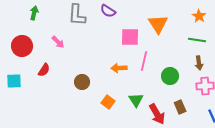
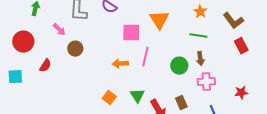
pink arrow: (58, 42) -> (59, 30), moved
green circle: (170, 76) -> (179, 66), moved
brown circle: (82, 82) -> (75, 49), moved

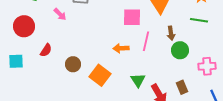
brown circle: (75, 49) -> (73, 64), moved
brown arrow: (200, 59) -> (171, 33), moved
orange square: (109, 98) -> (100, 75), moved, size x1.5

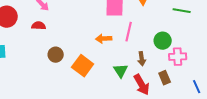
brown arrow: (171, 33) -> (142, 59), moved
red semicircle: (46, 50) -> (39, 26), moved, turned -120
pink cross: (207, 66) -> (178, 57), moved

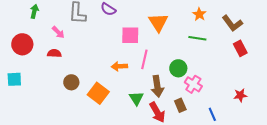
pink cross: (178, 57) -> (193, 84), turned 36
brown arrow: (142, 59) -> (157, 86), size x1.5

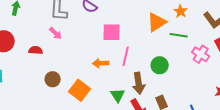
orange triangle: (158, 22) -> (157, 22), moved, turned 30
pink arrow: (58, 32) -> (56, 33), moved
pink cross: (193, 84) -> (201, 54), moved

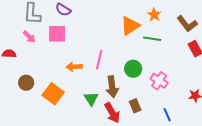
pink square: (112, 32) -> (57, 34), moved
pink cross: (201, 54) -> (159, 81), moved

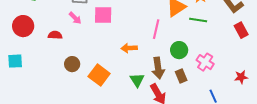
pink line: (99, 60) -> (156, 29), moved
orange arrow: (74, 67) -> (129, 48), moved
brown rectangle: (135, 106) -> (181, 76), moved

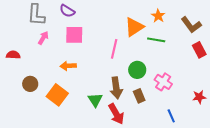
pink square: (103, 15) -> (74, 35), moved
pink arrow: (75, 18) -> (43, 38), moved, turned -104
orange arrow: (129, 48) -> (68, 66), moved

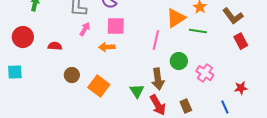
orange arrow: (68, 66) -> (107, 47), moved
brown rectangle: (139, 96) -> (186, 106), moved
blue line: (171, 116) -> (225, 107), moved

